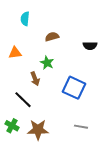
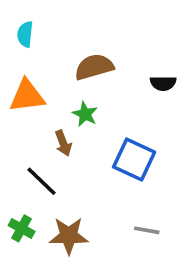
cyan semicircle: (25, 19) -> (25, 34), moved
brown semicircle: (52, 37) -> (94, 67), size x1.5
orange triangle: (15, 53) -> (27, 96), size x1.5

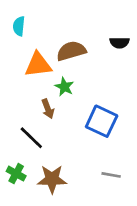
black semicircle: (163, 83) -> (119, 43), moved
orange triangle: (27, 96) -> (38, 65), moved

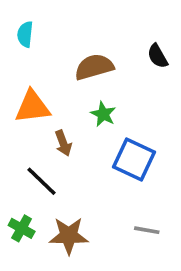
black semicircle: (119, 43) -> (158, 56), turned 60
orange triangle: (38, 65) -> (32, 107), moved
green star: (64, 87) -> (103, 114), moved

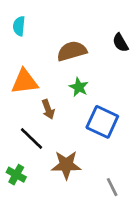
gray line: (147, 230) -> (112, 187), moved, turned 54
brown star: (69, 236) -> (66, 165), moved

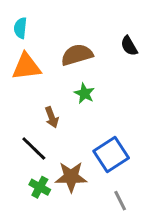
orange triangle: (25, 82) -> (26, 67), moved
blue square: (102, 122) -> (111, 154), moved, turned 32
green cross: (16, 175) -> (40, 187), moved

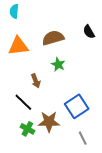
cyan semicircle: (20, 28) -> (14, 11), moved

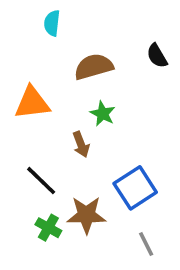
cyan semicircle: (14, 11) -> (52, 23), moved
orange triangle: (18, 46) -> (32, 103), moved
brown arrow: (36, 81) -> (81, 144), moved

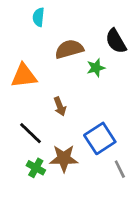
black semicircle: (157, 56) -> (116, 41), size x1.4
green star: (103, 114) -> (96, 68), moved, turned 30
gray line: (146, 244) -> (120, 169), moved

